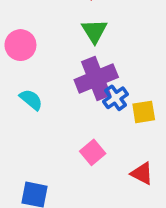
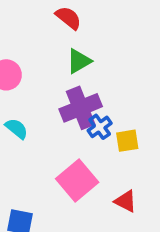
green triangle: (94, 31) -> (79, 61), turned 32
pink square: (93, 152) -> (77, 180), size x1.6

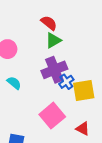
red semicircle: (68, 18) -> (49, 23), moved
yellow square: (127, 141) -> (84, 90), size x1.5

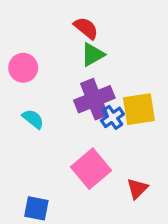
yellow square: (84, 90) -> (139, 109), moved
red triangle: (83, 129) -> (137, 189), turned 48

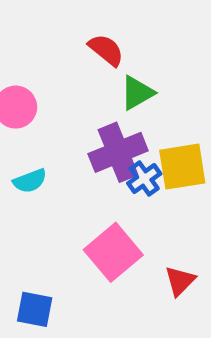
green triangle: (93, 55) -> (137, 93), moved
cyan semicircle: (33, 119) -> (30, 181), turned 120

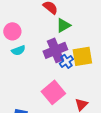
cyan semicircle: (30, 181) -> (18, 50), moved

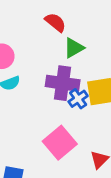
purple cross: (55, 50) -> (63, 83), turned 30

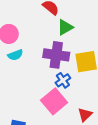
blue cross: (78, 99) -> (63, 80), moved

